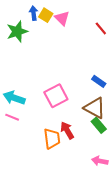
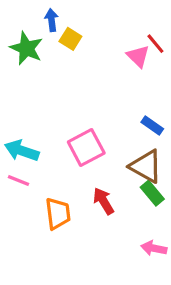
yellow square: (46, 15) -> (70, 39), moved
pink triangle: (62, 18) -> (138, 56), moved
green star: (17, 31) -> (26, 48), turned -30
orange trapezoid: (52, 139) -> (58, 214), moved

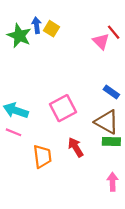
blue arrow: (52, 20) -> (37, 25), moved
green rectangle: (152, 193) -> (111, 142), turned -48
pink arrow: (154, 248) -> (113, 182), turned 78

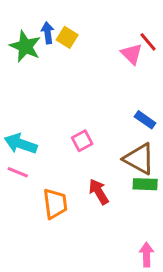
pink square: (63, 108) -> (82, 141), size x0.6
pink arrow: (113, 182) -> (147, 255), moved

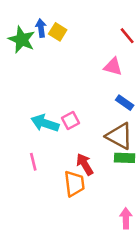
pink triangle: (132, 54) -> (113, 67), moved, turned -30
cyan arrow: (21, 144) -> (45, 123), moved
pink line: (18, 172) -> (33, 162), moved, turned 54
orange trapezoid: (55, 204) -> (74, 184), moved

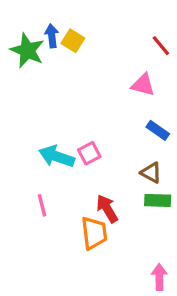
brown triangle: (119, 136) -> (151, 173), size x0.6

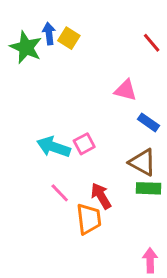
pink triangle: (143, 85) -> (126, 90), moved
brown triangle: (151, 173) -> (142, 162), size x1.4
pink line: (42, 205) -> (60, 193), moved, turned -30

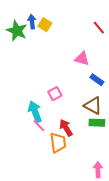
cyan arrow: (54, 147) -> (35, 112), moved, turned 50

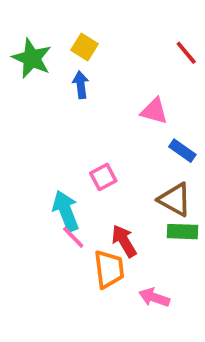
blue arrow: (32, 22) -> (81, 85), moved
pink arrow: (98, 170) -> (154, 297), moved, turned -70

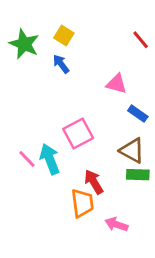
blue arrow: (81, 85) -> (61, 64), turned -30
pink square: (103, 177) -> (78, 134), size x1.5
pink line: (73, 237) -> (27, 159), moved

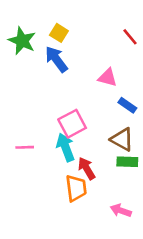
blue arrow: (61, 64) -> (56, 59), size x1.5
pink line: (27, 159) -> (25, 147), turned -48
cyan arrow: (50, 159) -> (66, 147), moved
pink arrow: (116, 224) -> (121, 211), moved

